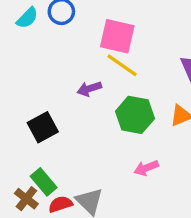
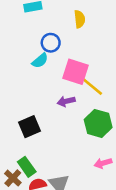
cyan semicircle: (27, 18) -> (40, 61), moved
pink square: (117, 36) -> (76, 72), moved

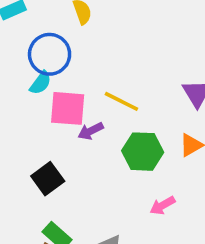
blue circle: (51, 43) -> (50, 54), size x1.5
pink square: (76, 72) -> (68, 108), moved

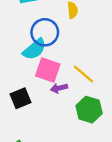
cyan semicircle: (41, 83) -> (34, 49), size x1.5
black square: (48, 179) -> (21, 98), moved

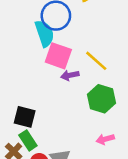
cyan semicircle: (34, 49) -> (45, 33), turned -70
black square: (21, 98) -> (25, 117), moved, turned 36

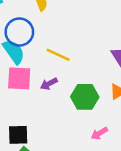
pink square: (58, 56) -> (19, 78), moved
yellow line: (96, 61) -> (58, 55), moved

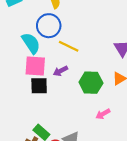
blue circle: (19, 32) -> (49, 26), moved
black square: (18, 135) -> (39, 86), moved

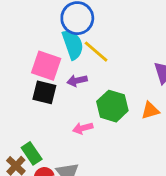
cyan semicircle: (31, 43) -> (73, 45), moved
pink arrow: (103, 114) -> (83, 128), moved

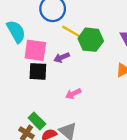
cyan semicircle: (73, 45) -> (16, 31), moved
green hexagon: (112, 106) -> (91, 40), moved

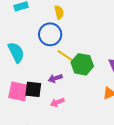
pink square: (35, 50) -> (18, 91), moved
pink arrow: (73, 94) -> (57, 102), moved

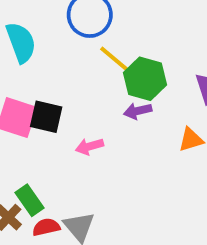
purple arrow: (55, 78) -> (138, 111), moved

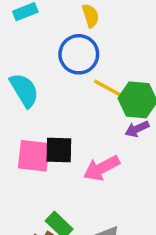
pink arrow: (89, 146) -> (101, 168), size x1.5

